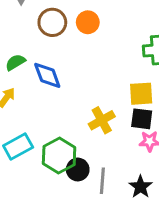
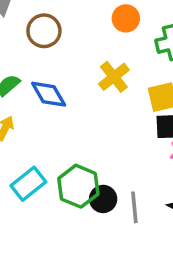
orange circle: (88, 22) -> (126, 18), moved
yellow cross: (102, 120) -> (114, 77), moved

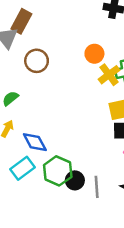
yellow cross: (114, 77) -> (109, 75), moved
blue diamond: (49, 94) -> (35, 142), moved

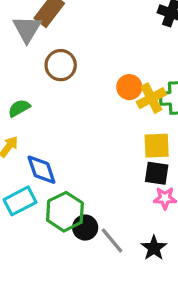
orange circle: (94, 54) -> (129, 87), moved
gray line: (97, 187) -> (112, 241), turned -45

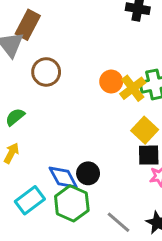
yellow square: (157, 146) -> (145, 130), turned -35
blue diamond: (41, 170) -> (63, 177), moved
black circle: (85, 228) -> (88, 173), moved

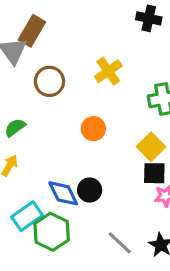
orange circle: (111, 82) -> (93, 129), moved
yellow cross: (133, 88) -> (108, 71), moved
green hexagon: (72, 203) -> (52, 232), moved

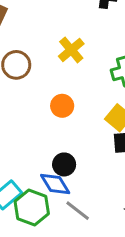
blue diamond: (63, 193) -> (55, 184), moved
gray line: (120, 243) -> (78, 211), moved

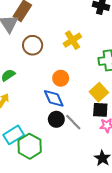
blue diamond: (55, 184) -> (54, 98), moved
gray line: (78, 211) -> (73, 122), moved

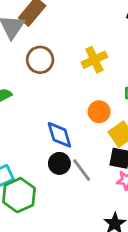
orange circle: (61, 78) -> (99, 112), moved

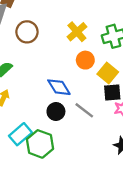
yellow cross: (94, 60) -> (77, 32), moved
black circle: (59, 163) -> (56, 112), moved

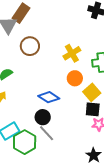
blue diamond: (59, 87) -> (49, 97), turned -35
gray line: (84, 110) -> (47, 133), moved

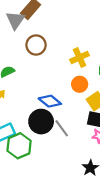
black circle: (43, 117) -> (41, 122), size x1.5
gray line: (47, 133) -> (62, 128), moved

